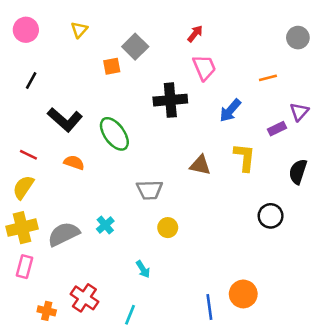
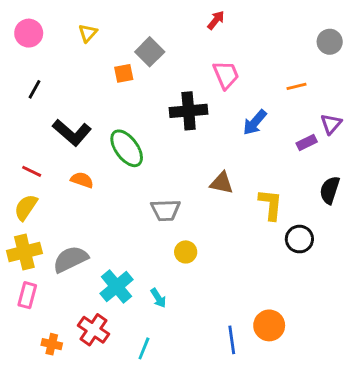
red arrow: (195, 34) -> (216, 20), moved
yellow L-shape: (245, 157) -> (271, 204), moved
cyan cross: (105, 225) -> (117, 287), moved, size x1.6

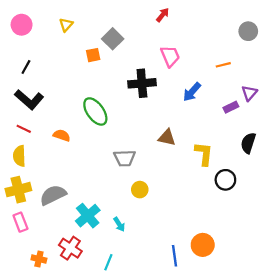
black L-shape: (72, 132) -> (29, 100), moved
yellow semicircle: (26, 207) -> (19, 156), turned -36
pink rectangle: (27, 295) -> (20, 222), turned -36

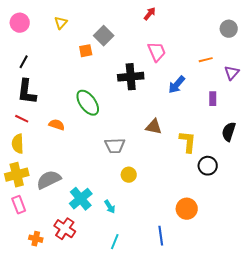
purple triangle: (249, 93) -> (232, 73), moved
black L-shape: (29, 100) -> (27, 92), turned 56
purple rectangle: (231, 107) -> (213, 99), turned -64
orange circle: (203, 245) -> (187, 209), moved
cyan line: (108, 262) -> (115, 242), moved

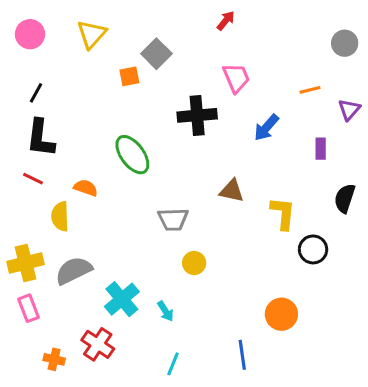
yellow triangle: (61, 23) -> (92, 34), size x1.5
yellow semicircle: (18, 144) -> (60, 216), moved

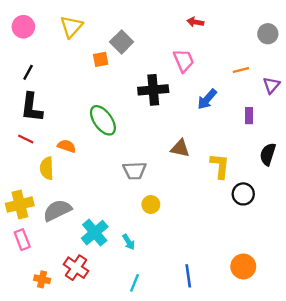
red arrow: (226, 21) -> (195, 22), moved, turned -119
orange circle: (281, 314) -> (243, 266), moved

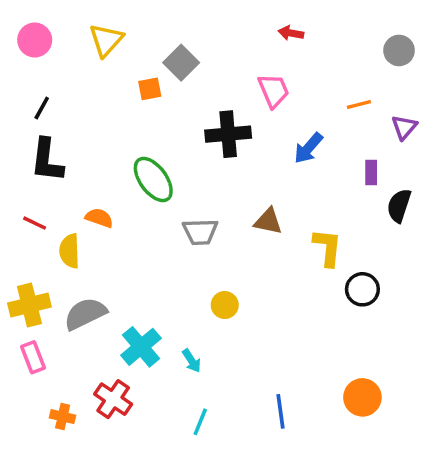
red line: (26, 139) -> (35, 223), moved
black semicircle: (268, 154) -> (399, 206), moved
gray trapezoid: (134, 171) -> (200, 232), moved

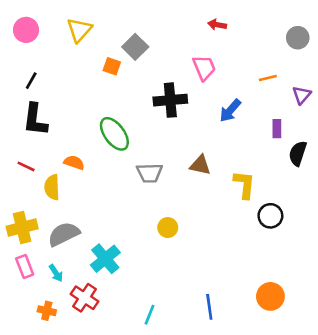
orange square: (150, 89) -> (112, 66), turned 30
cyan arrow: (192, 361) -> (56, 273), moved

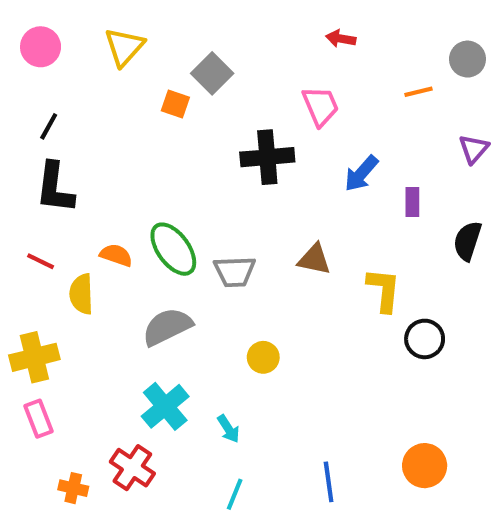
orange line: (268, 78) -> (418, 92), moved
purple rectangle: (277, 129) -> (412, 202), moved
green ellipse: (114, 134) -> (173, 249), moved
gray semicircle: (64, 234) -> (167, 327), moved
cyan arrow: (56, 273) -> (228, 429), moved

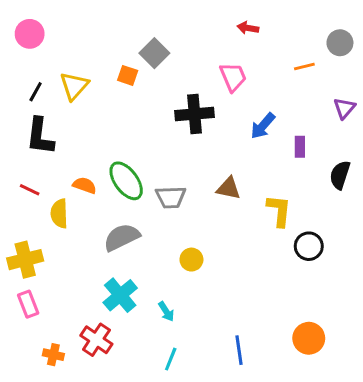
yellow triangle: (124, 47) -> (74, 86), moved

